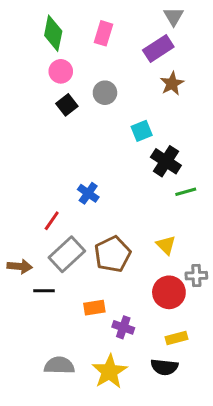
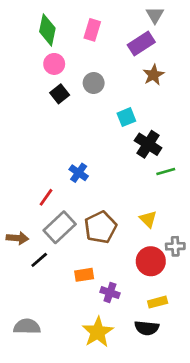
black line: (44, 291) -> (39, 260), turned -42
gray semicircle: (59, 365) -> (27, 327), moved

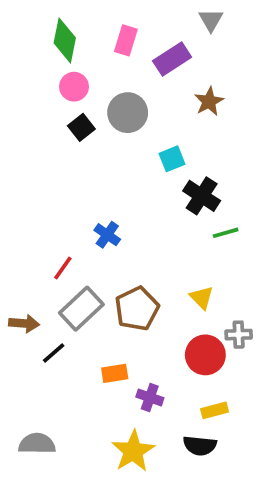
purple rectangle: (141, 44) -> (172, 59), moved
gray circle: (94, 83) -> (128, 113), size x1.4

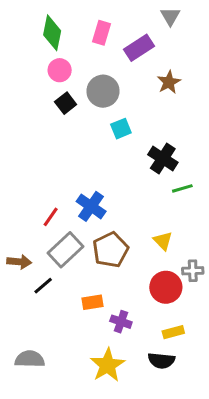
cyan square: (172, 159) -> (121, 129), moved
blue cross: (107, 235) -> (91, 206), moved, size x1.4

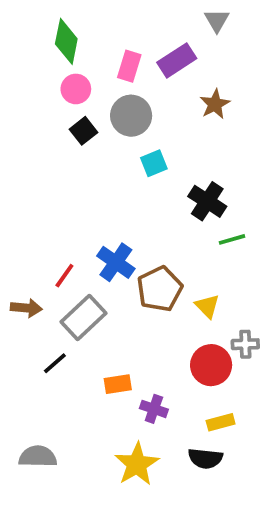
pink rectangle: (101, 33) -> (129, 66), moved
brown pentagon: (110, 250) -> (160, 289), moved
brown arrow: (19, 262) -> (26, 308), moved

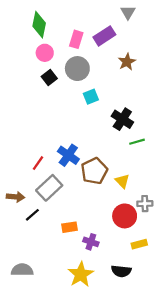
brown arrow: (26, 308) -> (15, 197), moved
yellow rectangle: (221, 422) -> (139, 244), moved

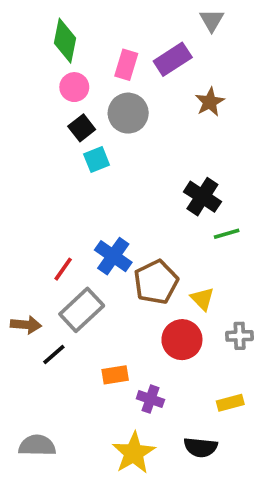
cyan square: (91, 97) -> (97, 160), moved
red circle: (125, 216) -> (182, 340), moved

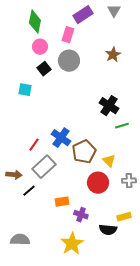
purple rectangle: (173, 59) -> (83, 15), moved
cyan square: (97, 160) -> (25, 90), moved, turned 32
black semicircle: (201, 447) -> (108, 230), moved

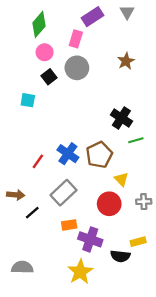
green diamond: (35, 22) -> (39, 24), turned 30
brown pentagon: (84, 152) -> (99, 155), moved
gray rectangle: (44, 167) -> (64, 193), moved
purple cross: (81, 215) -> (90, 239), size x1.5

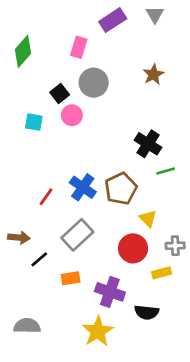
green diamond: (39, 24) -> (23, 51), moved
pink rectangle: (76, 39) -> (79, 47), moved
pink circle: (45, 52) -> (72, 115), moved
orange rectangle: (69, 225) -> (71, 278), moved
yellow rectangle: (138, 242) -> (162, 273), moved

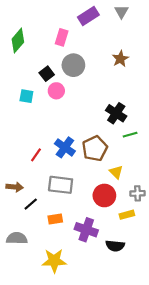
gray rectangle: (77, 235) -> (61, 185), turned 50
gray semicircle: (27, 326) -> (17, 238), moved
yellow star: (98, 331) -> (54, 261), moved, turned 30

